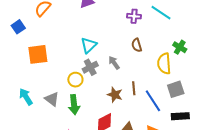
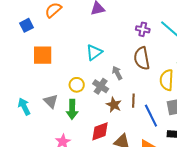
brown semicircle: (137, 45) -> (142, 58), size x1.6
gray cross: (90, 67) -> (101, 86), moved, turned -35
cyan arrow: (26, 97) -> (24, 107), moved

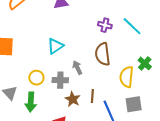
gray cross: (101, 86) -> (60, 80), turned -35

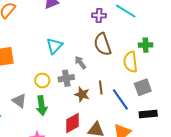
green cross: (145, 63) -> (146, 45), turned -32

